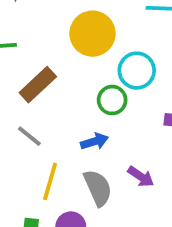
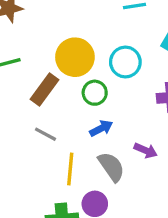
yellow circle: (92, 34) -> (75, 57), moved
green circle: (112, 100) -> (95, 93), moved

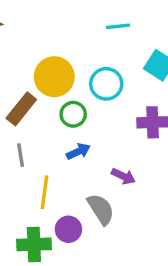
gray line: (46, 134) -> (21, 155), turned 50
gray semicircle: (111, 167) -> (101, 209), moved

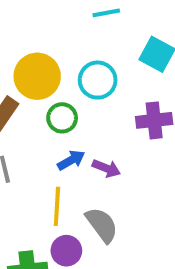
purple arrow: (123, 176) -> (106, 168), moved
yellow line: (44, 192) -> (57, 206), moved

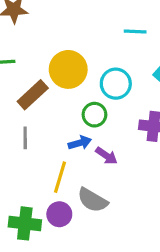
green circle: (62, 118) -> (94, 115), moved
gray semicircle: (102, 225) -> (92, 200), turned 144

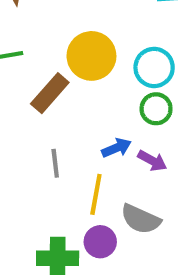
green circle: (94, 115) -> (156, 109), moved
gray line: (25, 138) -> (55, 163), moved

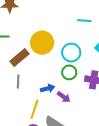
gray line: (55, 163) -> (18, 81), moved

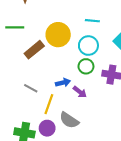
cyan line: (84, 21) -> (92, 21), moved
gray line: (18, 81) -> (31, 88), moved, turned -64

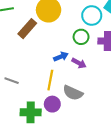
cyan circle: (88, 46) -> (92, 15), moved
gray line: (31, 88) -> (12, 81), moved

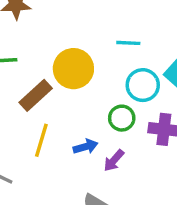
purple arrow: (79, 63) -> (114, 160), turned 96
yellow line: (50, 80) -> (41, 140), moved

